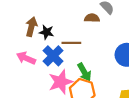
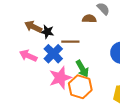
brown arrow: (31, 27) -> (33, 27), turned -78

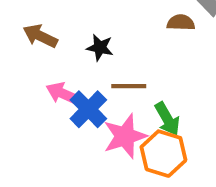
brown arrow: (33, 27) -> (40, 36), moved
brown line: (70, 42) -> (129, 86), moved
blue cross: (53, 54) -> (88, 109), moved

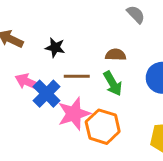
brown semicircle: (181, 23) -> (116, 55), moved
green arrow: (167, 119) -> (113, 83), moved

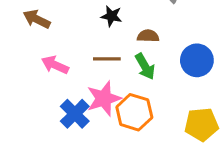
black star: (55, 48) -> (111, 16), moved
blue cross: (47, 94) -> (75, 114), moved

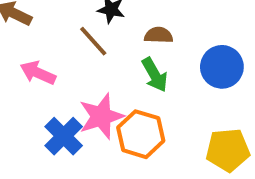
brown line: (107, 59) -> (93, 41), moved, turned 48

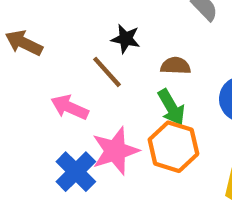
pink arrow: (38, 73) -> (70, 107), moved
orange hexagon: (141, 134) -> (173, 147), moved

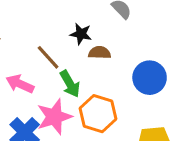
black star: (126, 39) -> (81, 34), moved
green arrow: (171, 107) -> (70, 84), moved

